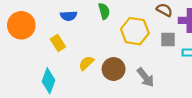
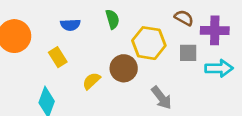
brown circle: (114, 69) -> (124, 68), moved

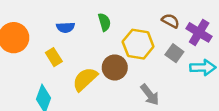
purple cross: (215, 30) -> (199, 32), turned 30
gray square: (188, 53) -> (174, 53), turned 36
yellow semicircle: (91, 81) -> (85, 79), size x1.5

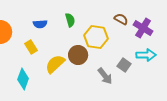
gray square: (174, 53) -> (124, 65), moved

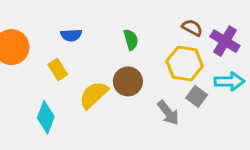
green semicircle: (70, 20) -> (131, 40), moved
yellow hexagon: (96, 37) -> (185, 64), moved

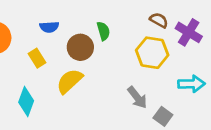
brown circle: (128, 81) -> (80, 47), moved
cyan arrow: (229, 81) -> (191, 84), moved
gray square: (197, 96) -> (163, 116), moved

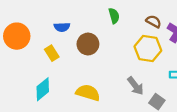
green semicircle: (103, 31) -> (114, 16), moved
yellow semicircle: (70, 81) -> (88, 93), moved, turned 60
cyan diamond: (26, 101) -> (43, 89), turned 30

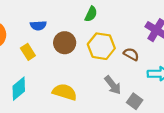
green semicircle: (114, 16) -> (91, 14), turned 42
brown semicircle: (154, 21) -> (131, 54), moved
yellow hexagon: (148, 49) -> (101, 46), moved

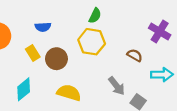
brown circle: (65, 43) -> (56, 59), moved
yellow hexagon: (101, 46) -> (92, 42), moved

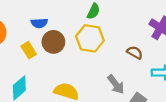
brown circle: (56, 59) -> (53, 42), moved

